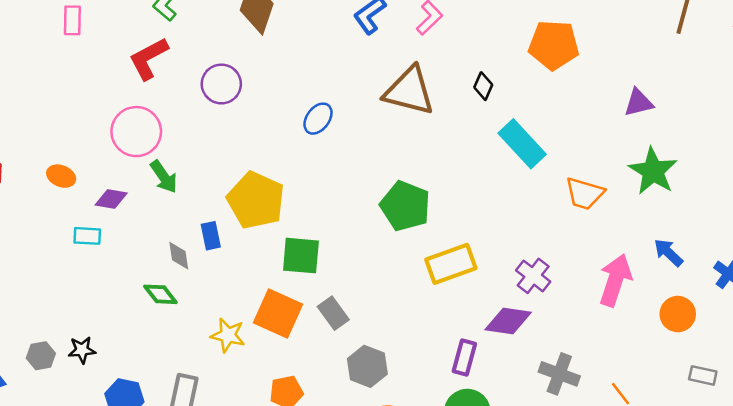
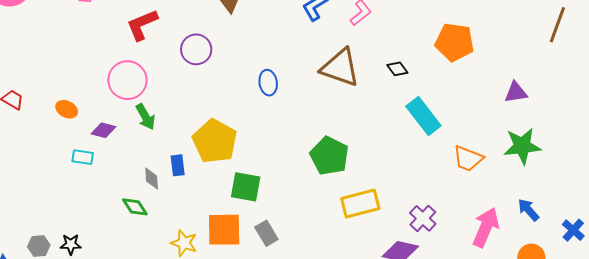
black diamond: (483, 86) -> (397, 69), turned -65
blue ellipse: (318, 119) -> (268, 83), turned -50
green star: (653, 171) -> (522, 146), turned 30
orange square: (278, 313) -> (224, 230), turned -30

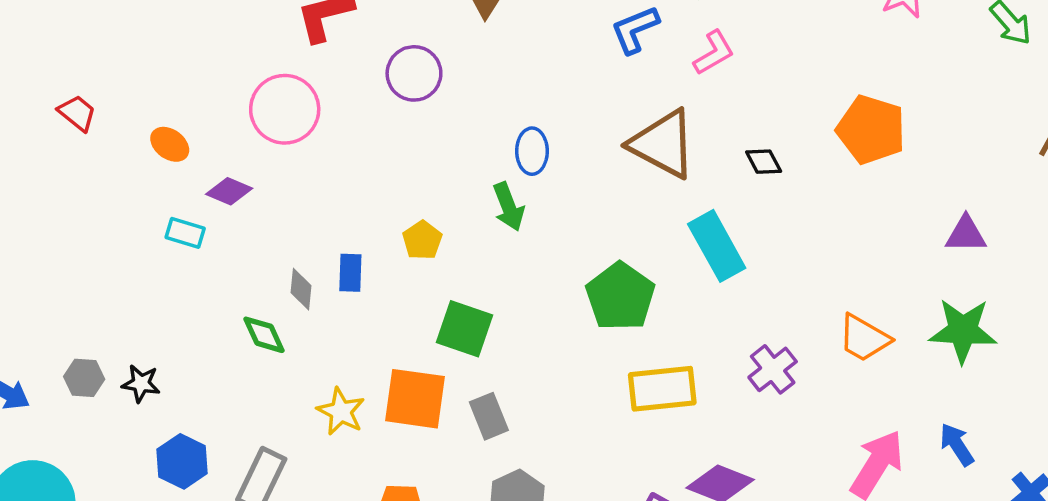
cyan rectangle: (423, 116) -> (717, 246), moved
green arrow: (146, 117) -> (509, 207), moved
yellow pentagon: (215, 141) -> (422, 240), size x0.5
purple cross: (423, 218) -> (773, 369), moved

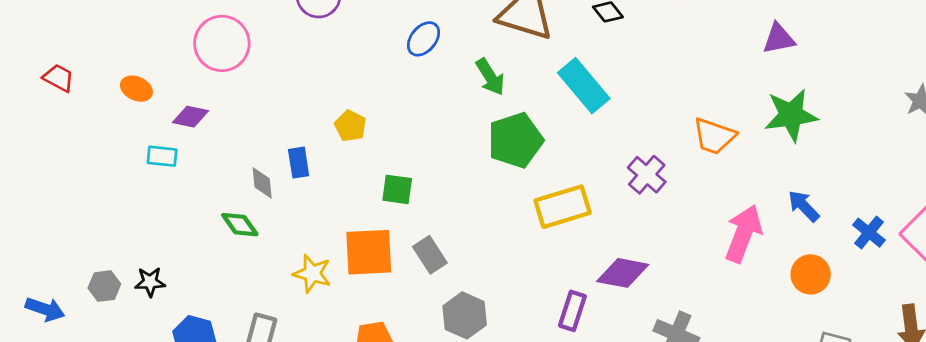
blue ellipse: (532, 151) -> (424, 39), turned 51
green arrow: (509, 207) -> (490, 77), moved
green pentagon: (620, 297) -> (515, 140), turned 30
green square: (464, 329) -> (397, 189), size x0.7

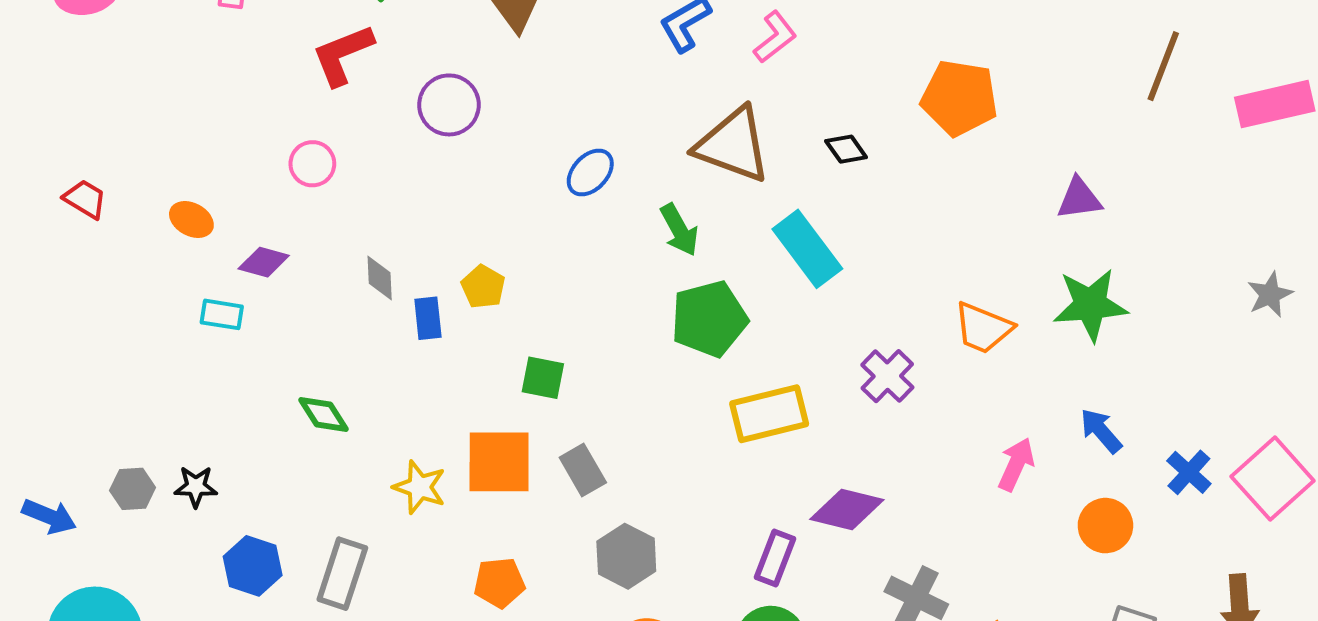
pink circle: (222, 43) -> (312, 164), size x0.6
blue rectangle: (299, 163) -> (428, 318), moved
gray diamond: (262, 183) -> (380, 278), moved
pink arrow: (743, 234) -> (1016, 464), size x0.7

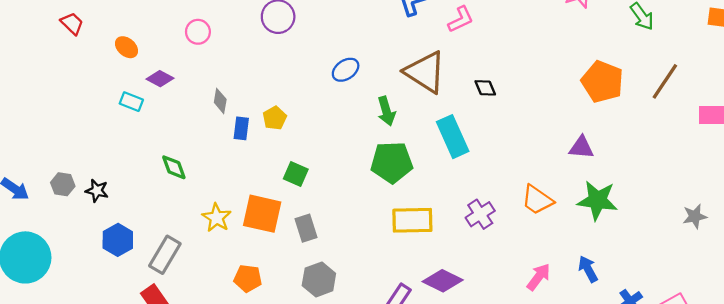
orange pentagon: (959, 98) -> (602, 82), moved
purple triangle: (1079, 199) -> (581, 147), moved

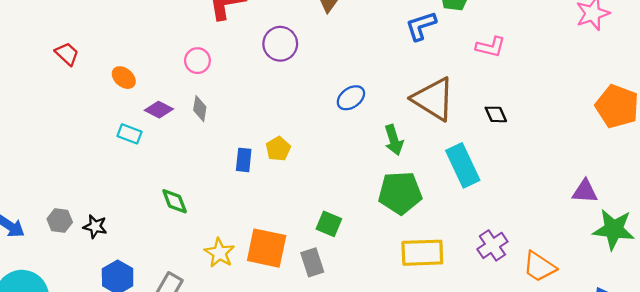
pink L-shape: (461, 19) -> (491, 47), moved, turned 40
gray diamond: (220, 101) -> (200, 109), moved
purple triangle: (581, 147) -> (585, 191), moved
green square: (296, 174) -> (329, 224), moved
orange trapezoid: (537, 200) -> (539, 267), moved

